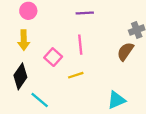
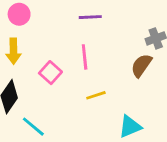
yellow line: (76, 75) -> (96, 95), moved

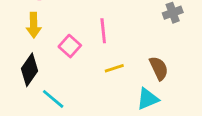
brown semicircle: (141, 65) -> (159, 68), moved, turned 120

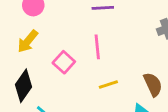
yellow arrow: (34, 25) -> (28, 41), turned 40

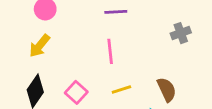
pink square: (64, 62) -> (76, 92), moved

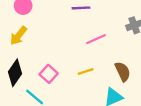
pink line: (110, 51) -> (96, 39), moved, turned 72

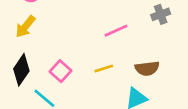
brown semicircle: (123, 72) -> (147, 68), turned 108

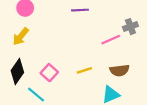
pink line: (116, 31) -> (111, 40), moved

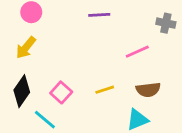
gray cross: (130, 27) -> (166, 23), moved, turned 32

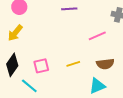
pink square: (61, 92) -> (41, 66), turned 35

